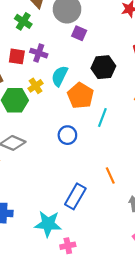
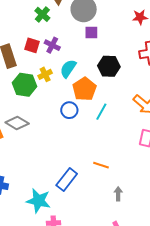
purple square: (79, 33) -> (91, 32), turned -32
blue circle: (67, 135) -> (69, 110), moved
orange line: (110, 175) -> (101, 165), turned -56

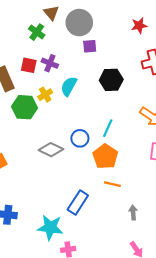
orange pentagon: (84, 89) -> (105, 156), moved
blue circle: (69, 110) -> (80, 138), moved
gray diamond: (17, 123) -> (51, 150), moved

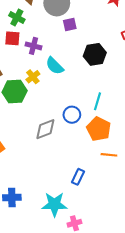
red square: (29, 65) -> (12, 38), moved
cyan semicircle: (69, 86) -> (55, 66), turned -66
gray diamond: (51, 150) -> (45, 129), turned -40
blue rectangle: (78, 202) -> (78, 177), size x0.7

